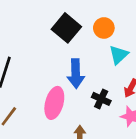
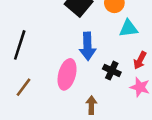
cyan triangle: (119, 55) -> (128, 28), turned 36

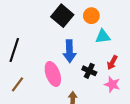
pink ellipse: (67, 74) -> (53, 74), turned -35

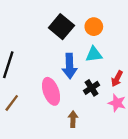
cyan triangle: (103, 36) -> (94, 54), moved
black cross: (89, 71) -> (91, 88), turned 32

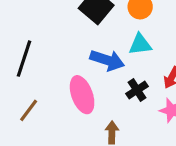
blue arrow: (70, 66) -> (107, 60), turned -70

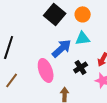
blue arrow: (107, 60) -> (62, 48), turned -60

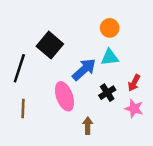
black square: (55, 14) -> (50, 45), moved
brown line: (12, 80) -> (23, 108), turned -35

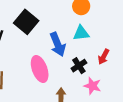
blue arrow: (84, 69) -> (58, 44), turned 110
pink star: (134, 108) -> (92, 86), moved

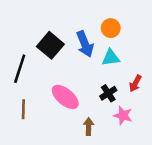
blue arrow: (58, 44) -> (85, 44), moved
pink ellipse: (40, 69) -> (65, 97), turned -30

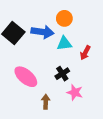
blue arrow: (85, 44) -> (42, 32), turned -60
red arrow: (135, 83) -> (85, 53), moved

